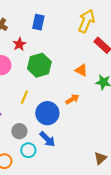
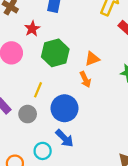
orange triangle: (81, 70) -> (92, 59), moved, turned -48
orange arrow: (72, 99) -> (85, 79), moved, turned 96
gray circle: (19, 131) -> (28, 114), moved

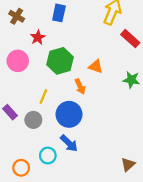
orange triangle: (92, 59) -> (96, 66), turned 40
orange arrow: (85, 79) -> (80, 86), moved

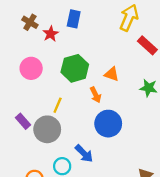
red star: (38, 37) -> (51, 34), moved
blue circle: (69, 114) -> (108, 124), moved
gray circle: (33, 120) -> (47, 129), size x1.5

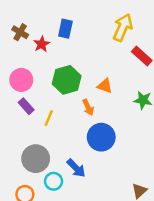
purple rectangle: (23, 121) -> (26, 106), moved
gray circle: (47, 129) -> (36, 159), moved

